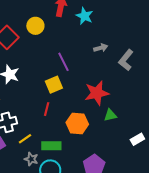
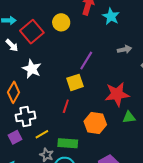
purple line: (63, 62) -> (86, 61), turned 54

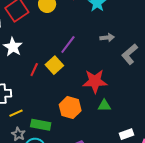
yellow square: (75, 82) -> (54, 65), turned -30
red line: (66, 106) -> (34, 70), moved

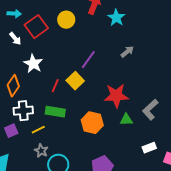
gray arrow: (107, 38) -> (127, 52), turned -32
gray L-shape: (130, 54) -> (150, 110), moved
green rectangle: (41, 125) -> (55, 112), moved

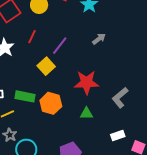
red line: (55, 86) -> (32, 37), moved
green triangle: (126, 120) -> (86, 113), moved
orange hexagon: (92, 123) -> (51, 103), moved

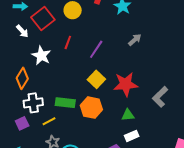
yellow square: (46, 66) -> (96, 79), moved
white rectangle: (118, 136) -> (132, 136), moved

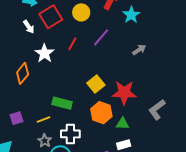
purple line: (96, 49) -> (101, 37), moved
white cross: (33, 103) -> (70, 134), moved
orange hexagon: (91, 108) -> (101, 113), moved

